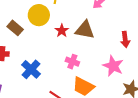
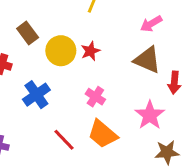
yellow circle: (39, 15) -> (61, 51), moved
brown triangle: (85, 30) -> (147, 60), moved

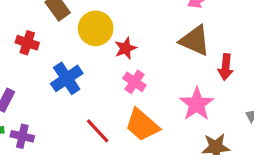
red star: (90, 51) -> (126, 48), moved

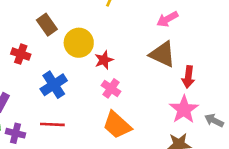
pink star: (197, 104) -> (184, 109), moved
red line: (98, 131) -> (52, 124), moved, turned -45

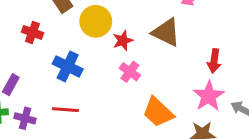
brown triangle: (163, 54) -> (166, 32), moved
blue cross: (54, 85) -> (68, 66), turned -32
orange trapezoid: (117, 125) -> (158, 112), moved

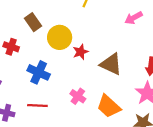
brown triangle: (166, 32) -> (111, 64), moved
pink cross: (130, 72) -> (78, 96), moved

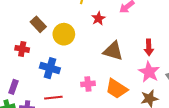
red star: (81, 52) -> (98, 18), moved
pink cross: (78, 96) -> (88, 84), turned -32

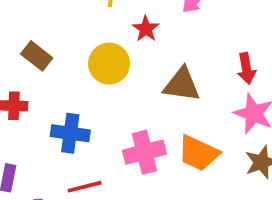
yellow circle: (64, 34) -> (109, 64), moved
pink cross: (88, 84) -> (144, 152), size x1.5

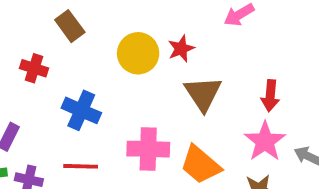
red star: (146, 29) -> (181, 49), moved
brown triangle: (182, 85) -> (203, 94), turned 33

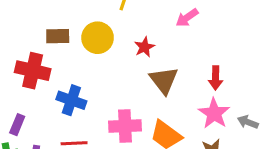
brown rectangle: (70, 26) -> (58, 36), turned -50
yellow circle: (138, 53) -> (98, 38), moved
red cross: (34, 68) -> (33, 71), size x1.6

